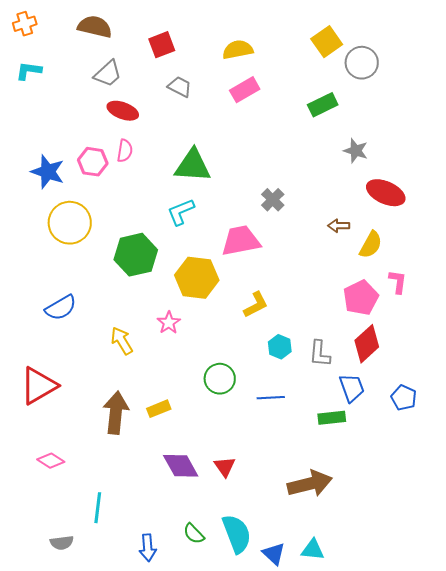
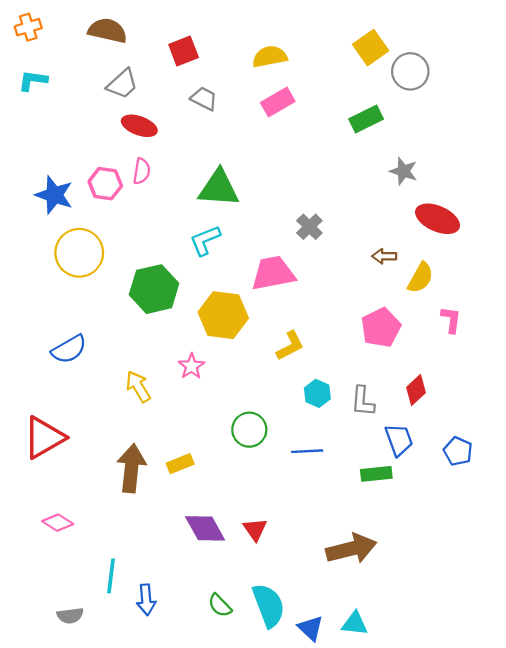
pink pentagon: (361, 298) -> (381, 328), moved
red diamond: (367, 344) -> (416, 390), size x0.7
blue arrow: (148, 548) -> (146, 600), moved

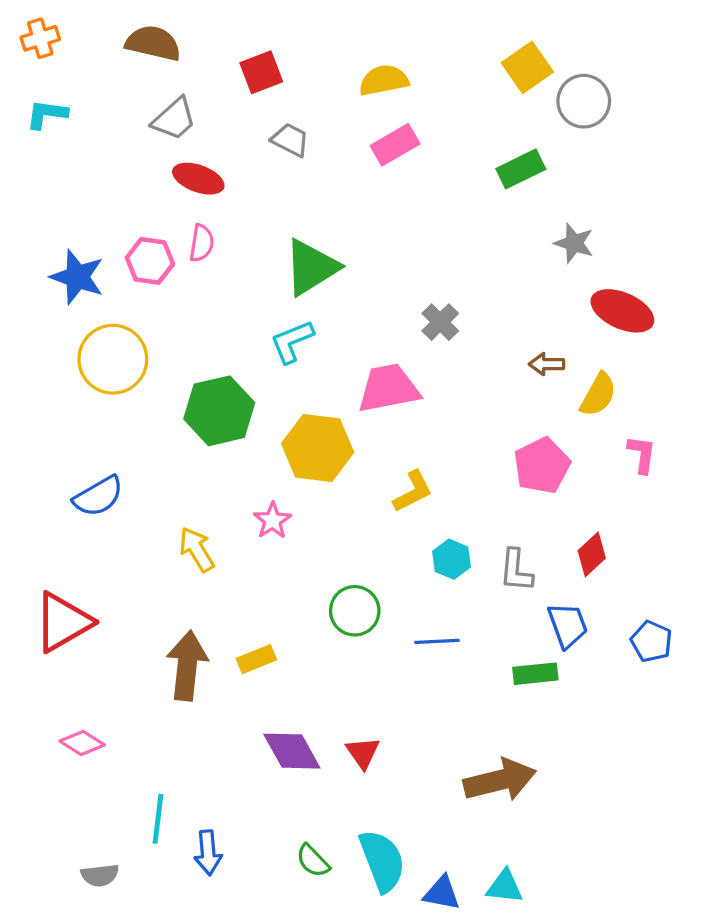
green triangle: (219, 188) -> (311, 267), turned -36
blue triangle: (311, 628) -> (442, 893), turned -32

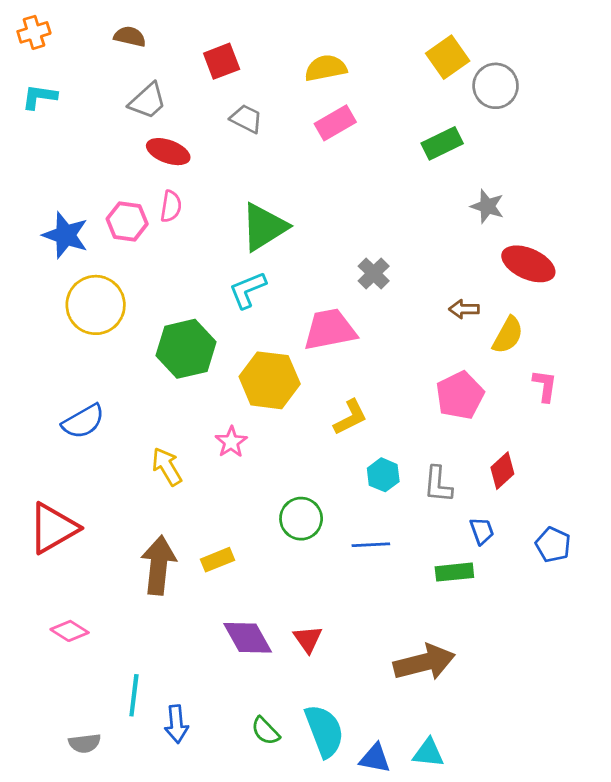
brown semicircle: (153, 43) -> (130, 37), size x0.7
blue trapezoid: (568, 625) -> (482, 531), size x0.7

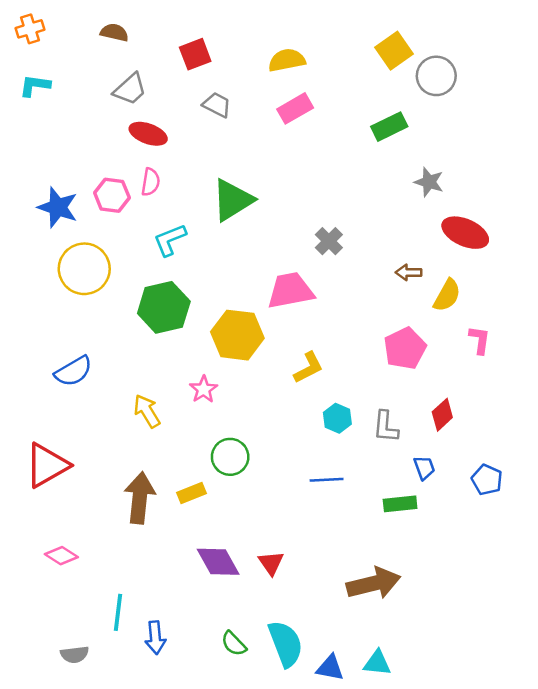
cyan L-shape: (248, 290) -> (170, 240), moved
green circle: (301, 519) -> (230, 457), moved

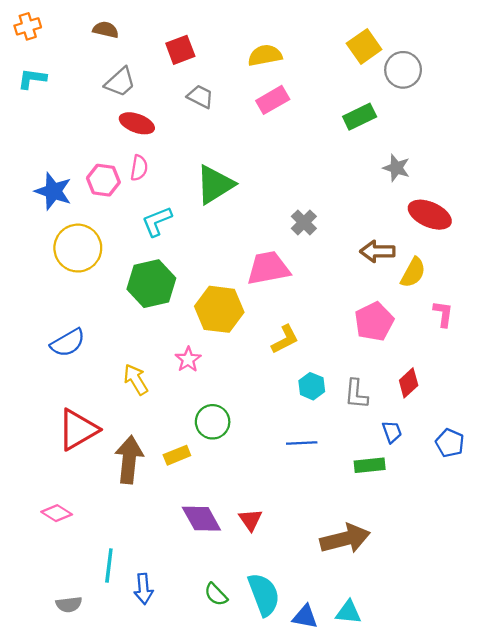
brown arrow: (409, 272) -> (377, 251), size x1.4
red triangle: (47, 465) -> (78, 430), moved

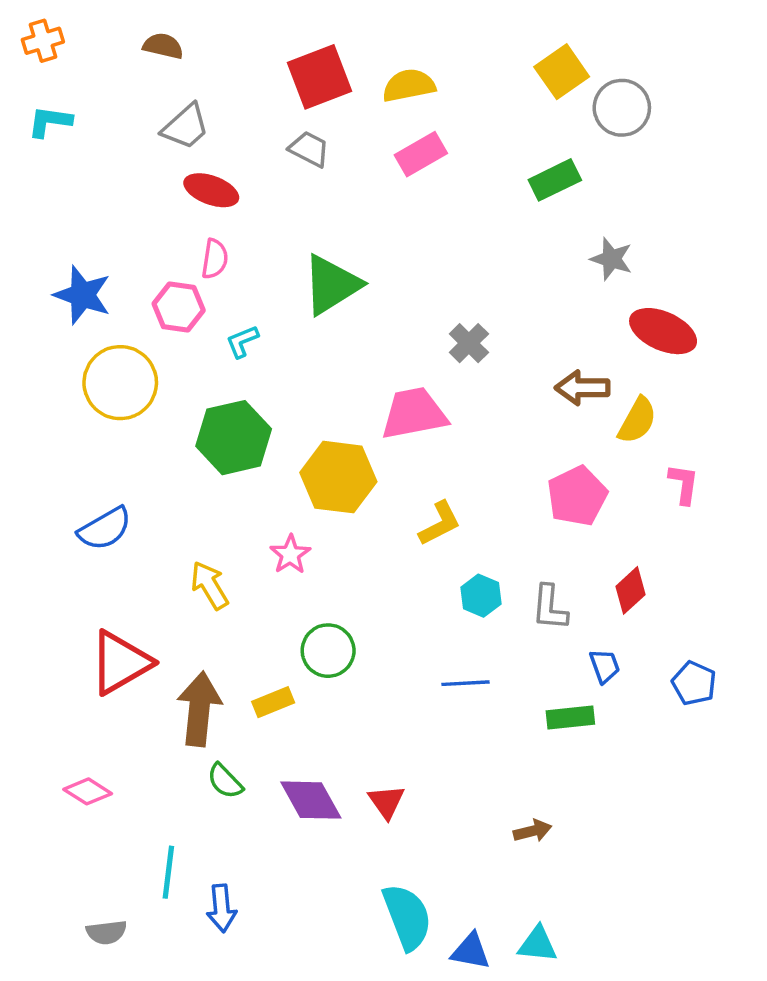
red square: (180, 50) -> (319, 77), moved, size x1.4
pink hexagon: (103, 180) -> (179, 307), moved
cyan L-shape: (157, 221) -> (242, 341), size x0.7
brown arrow: (345, 539) -> (533, 831), size x0.5
green semicircle: (216, 594) -> (225, 781), moved

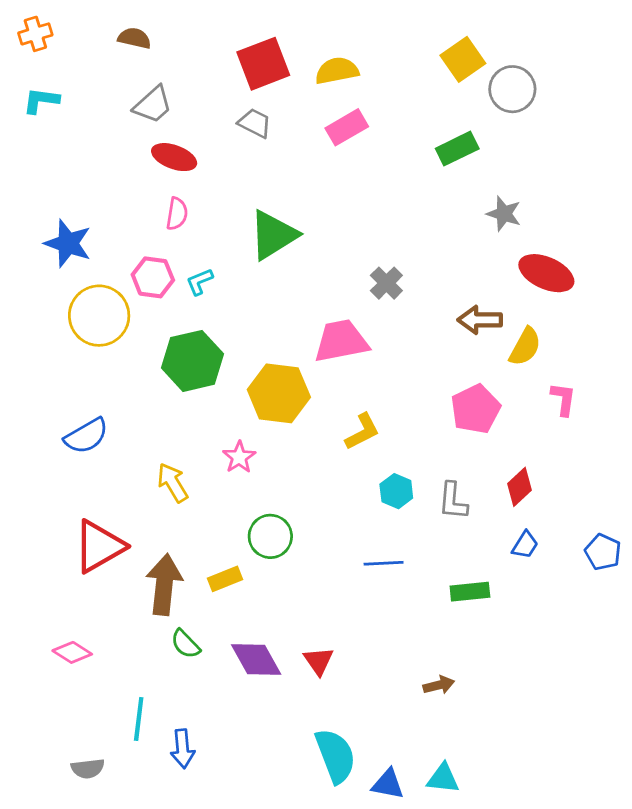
pink hexagon: (179, 307) -> (153, 277), moved
blue trapezoid: (605, 666) -> (525, 545), moved, turned 52
blue pentagon: (694, 683) -> (603, 552), moved

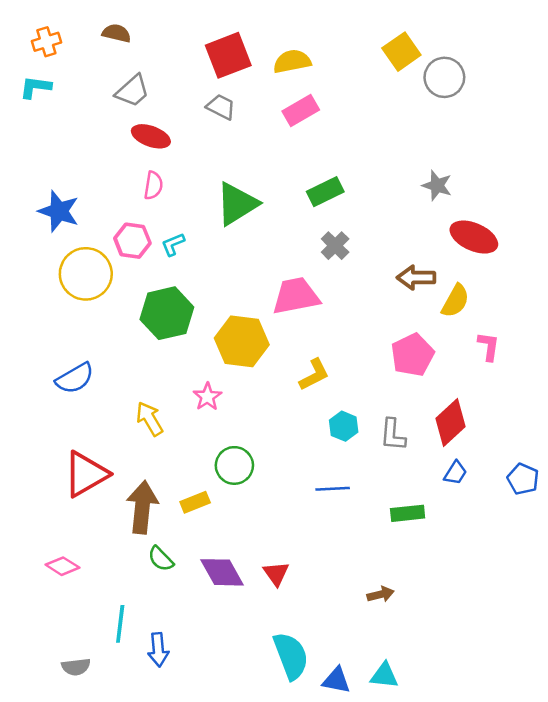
orange cross: (35, 34) -> (46, 42), moved
green rectangle: (457, 149) -> (325, 192), moved
red diamond: (519, 487) -> (451, 422), size x1.4

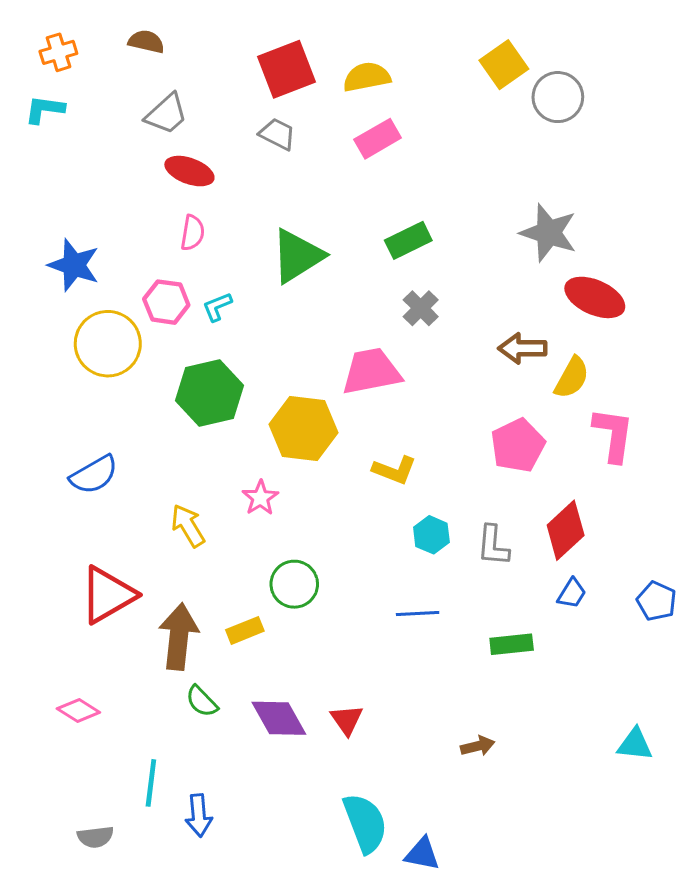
gray star: (437, 185) -> (549, 233), size x1.5
pink L-shape: (489, 346) -> (613, 435), size x1.5
yellow L-shape: (314, 375) -> (394, 470), turned 48
cyan triangle: (384, 675) -> (635, 744), moved

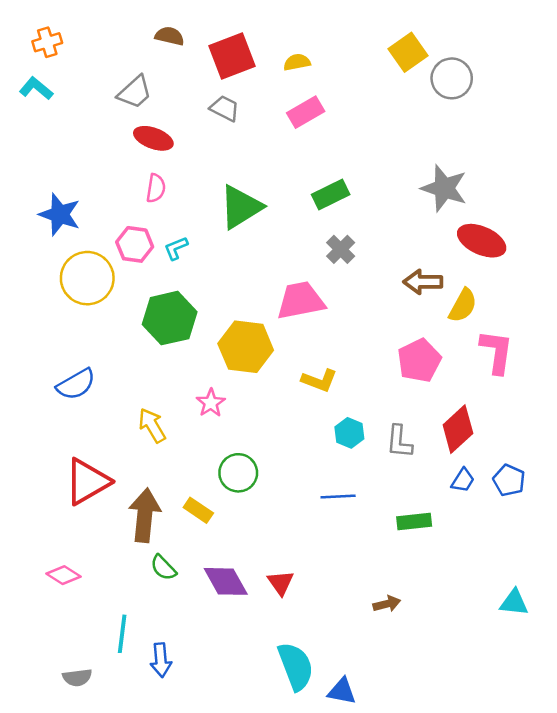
brown semicircle: (146, 42) -> (170, 36), moved
yellow semicircle: (367, 77) -> (297, 62), size x0.7
cyan L-shape: (45, 109) -> (36, 88), turned 32
blue pentagon: (657, 601) -> (509, 480), moved
yellow rectangle: (245, 630) -> (198, 510), turned 56

